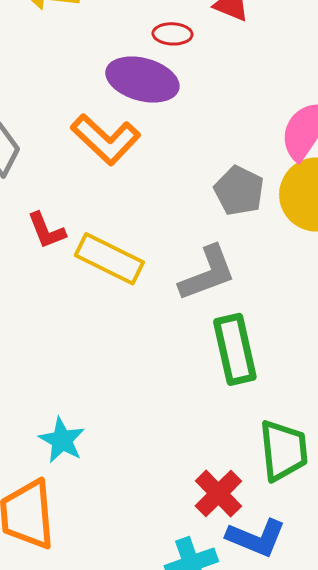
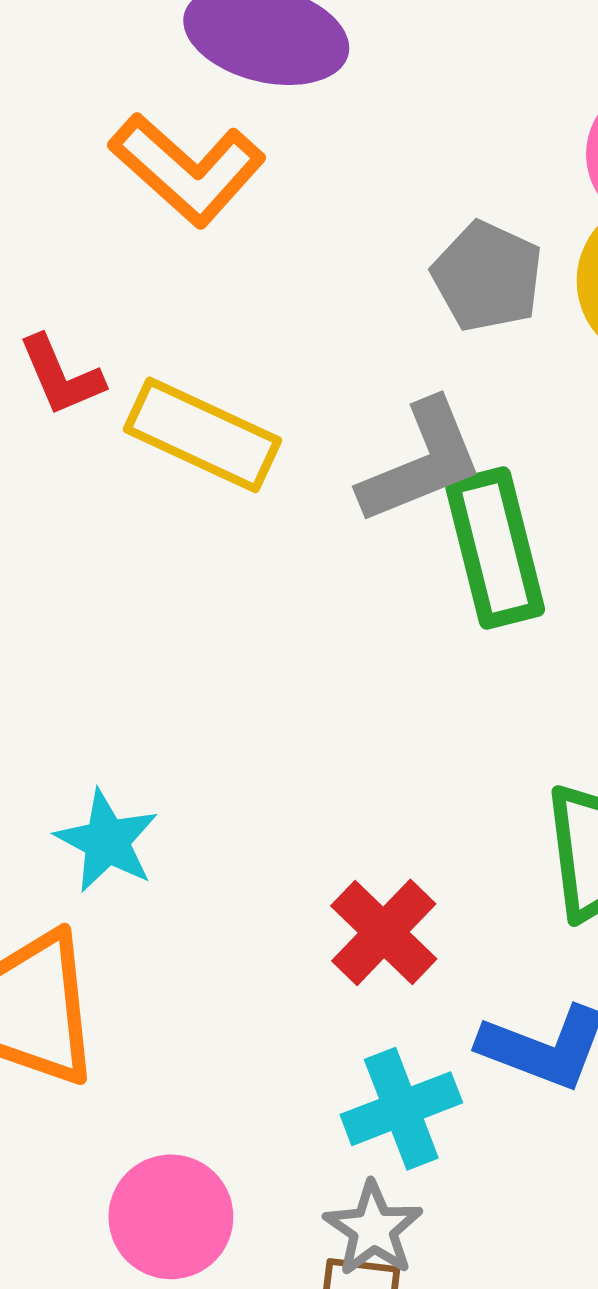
green rectangle: (235, 349) -> (495, 548), moved
red cross: (218, 494) -> (384, 932), moved

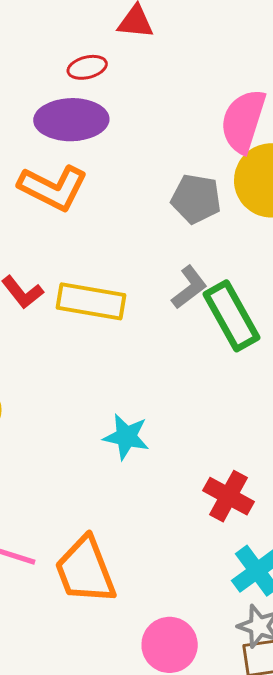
gray L-shape: (421, 462) -> (189, 287), size x0.7
cyan star: (107, 841) -> (126, 437), moved

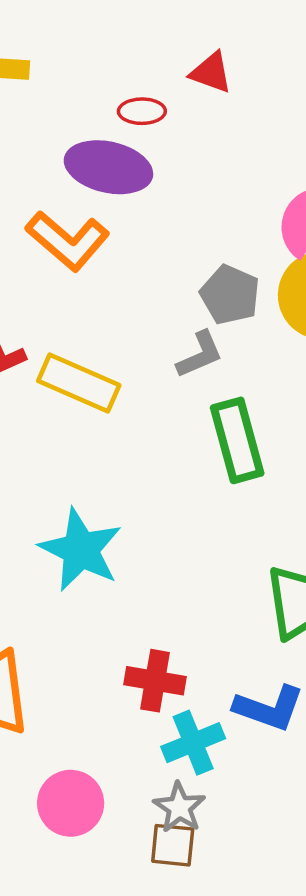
gray L-shape: (189, 287) -> (200, 355), moved
cyan star: (126, 437) -> (81, 550), size x1.5
red cross: (228, 496) -> (155, 681), moved, turned -33

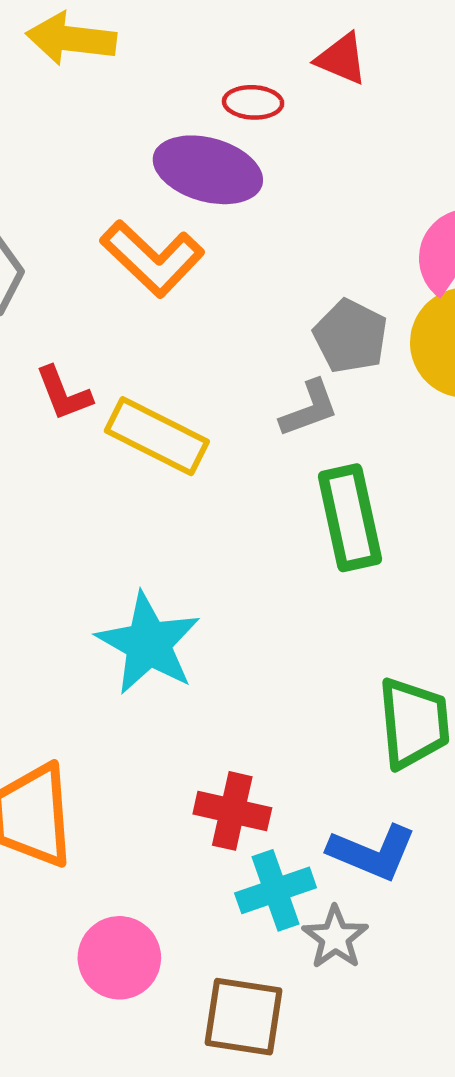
gray star: (179, 807) -> (335, 937), moved
brown square: (173, 845) -> (243, 1017), size x1.4

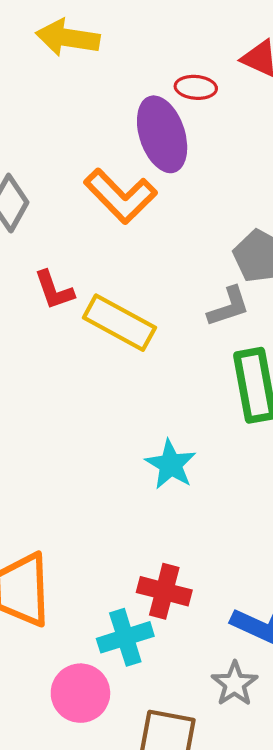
purple ellipse: (208, 170) -> (162, 134), turned 54
cyan star: (148, 644) -> (171, 465), moved, size x0.7
cyan cross: (276, 890) -> (125, 637), moved

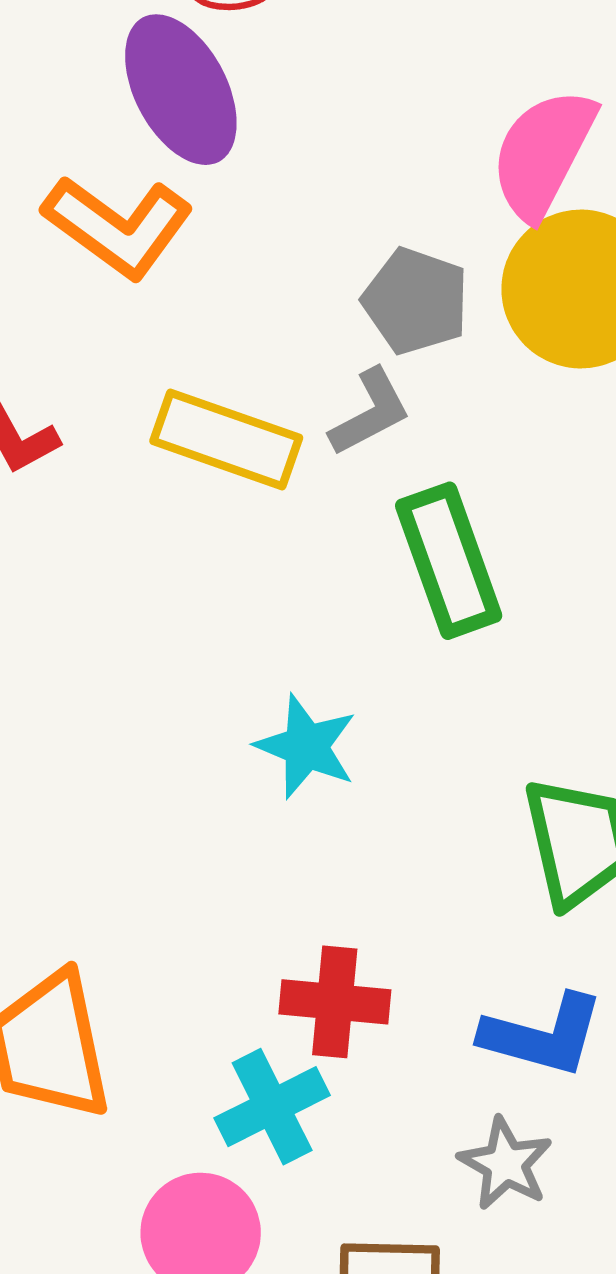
yellow rectangle: (119, 323) -> (226, 439), moved

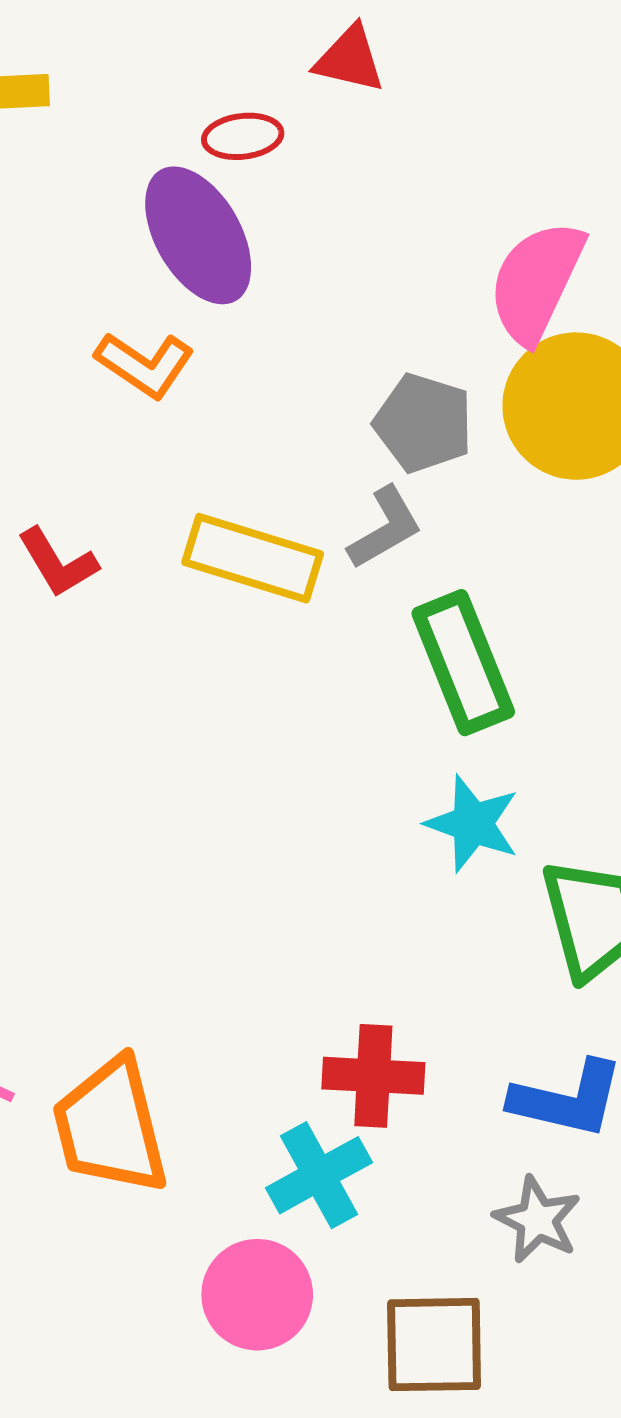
orange L-shape: (118, 227) -> (145, 365), size x0.7
cyan star: (306, 747) -> (473, 824), moved

